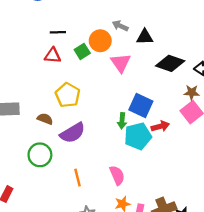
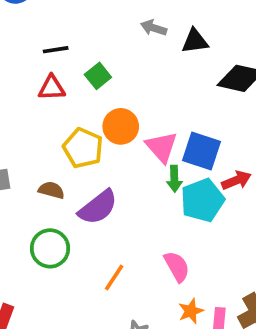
orange circle: (100, 41) -> (121, 126), moved
pink triangle: (121, 63) -> (162, 147), moved
orange line: (77, 178) -> (114, 278), turned 54

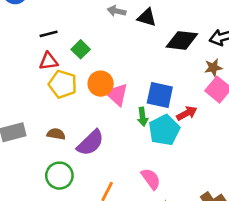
black triangle: (195, 41) -> (147, 17), turned 30
pink triangle: (162, 147) -> (117, 94), moved
yellow pentagon: (83, 148) -> (63, 84), moved

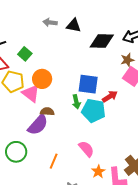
pink triangle: (117, 94) -> (31, 93), moved
cyan pentagon: (164, 130) -> (94, 111), turned -30
brown semicircle: (56, 134) -> (47, 112), moved

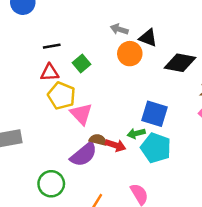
orange circle: (42, 79) -> (130, 54), moved
red arrow: (110, 96) -> (116, 145), moved, turned 42
green arrow: (76, 102) -> (136, 133), turned 80

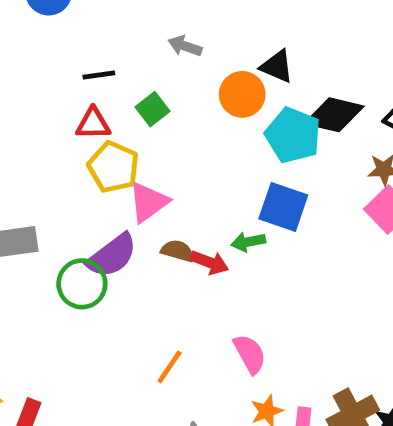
gray arrow: (119, 29) -> (185, 46), moved
pink triangle: (81, 114) -> (148, 202), turned 35
cyan pentagon: (156, 148) -> (293, 135), moved
purple semicircle: (84, 154) -> (112, 256), moved
green circle: (51, 184) -> (82, 284), moved

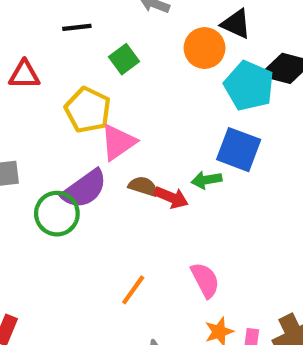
red triangle: (93, 124) -> (24, 75), moved

